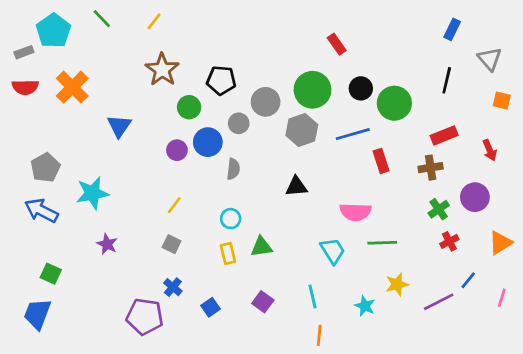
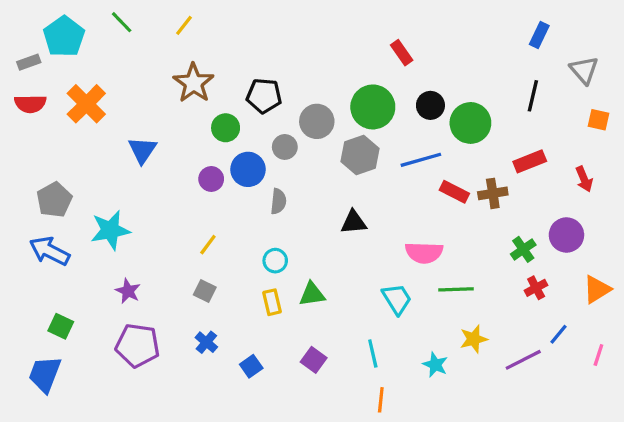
red rectangle: (381, 161) -> (454, 192), turned -45
brown cross: (431, 168) -> (493, 193), moved
purple pentagon: (145, 317) -> (138, 345), moved

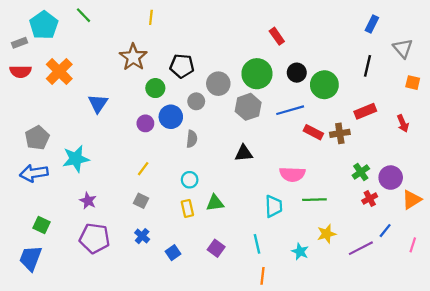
yellow line: (184, 25) -> (151, 17), moved, turned -32
purple circle: (566, 235) -> (391, 178), moved
blue arrow: (50, 251) -> (34, 173), turned -36
cyan trapezoid: (397, 299) -> (274, 206), turned 30

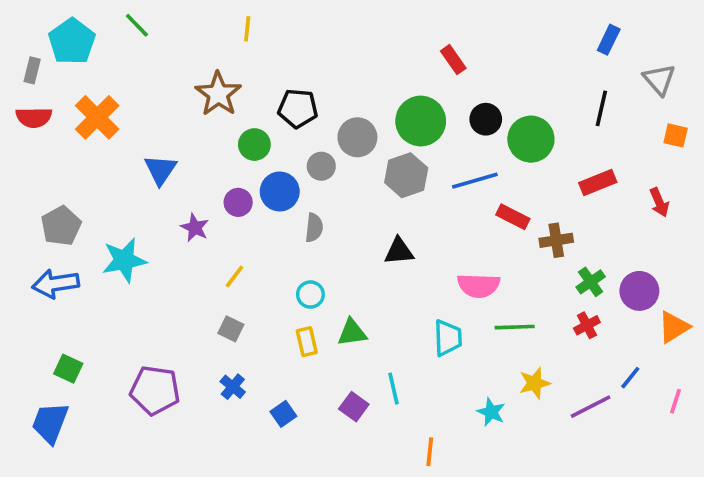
gray rectangle: (19, 43) -> (32, 70), turned -56
brown cross: (340, 133) -> (556, 240), moved
red cross: (370, 199) -> (587, 325), moved
purple star: (88, 201) -> (195, 228), moved
cyan line: (257, 244) -> (394, 389), moved

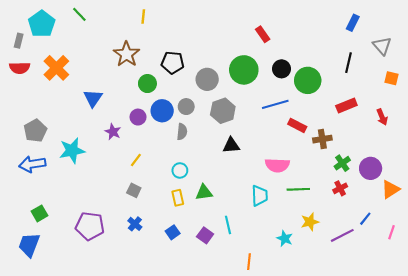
gray circle: (321, 166) -> (186, 107), moved
gray hexagon: (406, 175) -> (223, 111), moved
green square: (68, 369) -> (40, 213), turned 35
blue square: (283, 414) -> (173, 232), moved

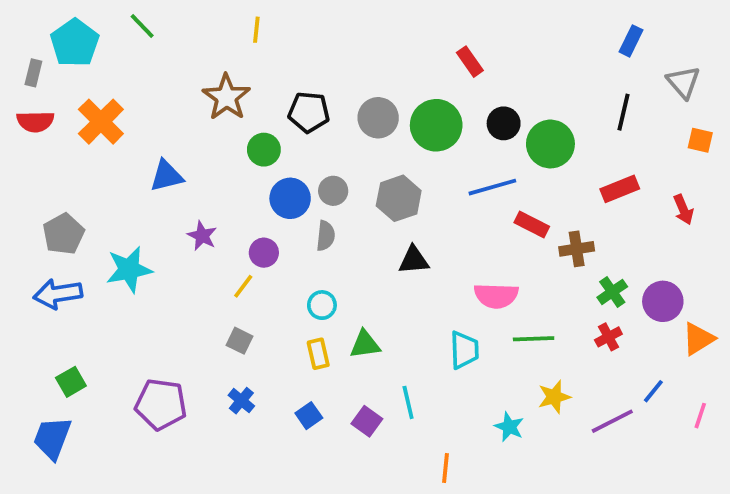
gray circle: (207, 79) -> (378, 118), moved
blue triangle: (93, 98) -> (166, 176), turned 42
purple circle: (138, 117) -> (264, 253), moved

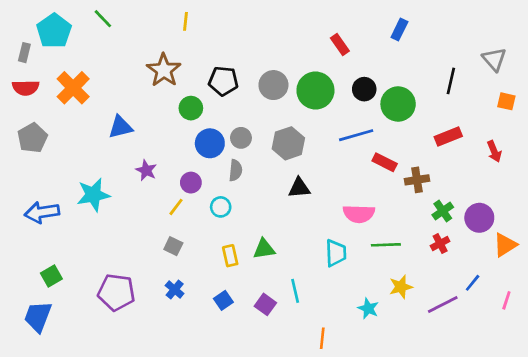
blue rectangle: (631, 41) -> (399, 30), moved
gray pentagon: (63, 234) -> (32, 138), moved
cyan circle: (322, 305) -> (221, 207), moved

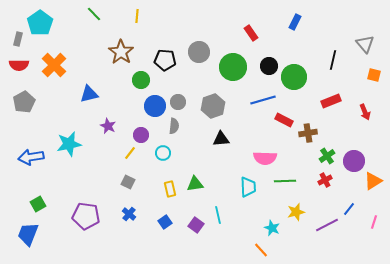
green line: (103, 19) -> (94, 14), moved
gray circle: (273, 85) -> (199, 52), moved
orange line: (322, 338) -> (261, 250), moved, turned -49

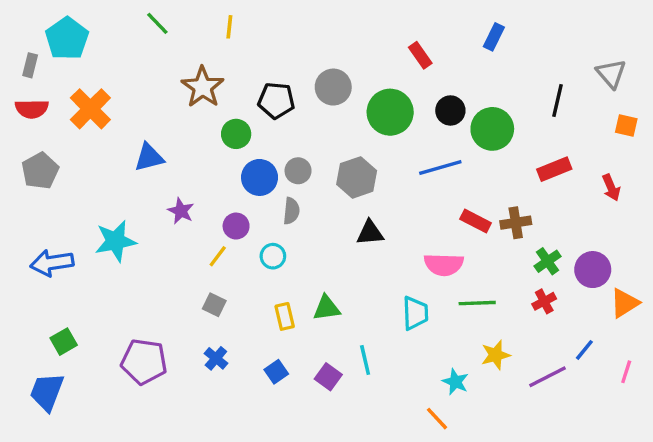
red rectangle: (284, 120) -> (476, 221), moved

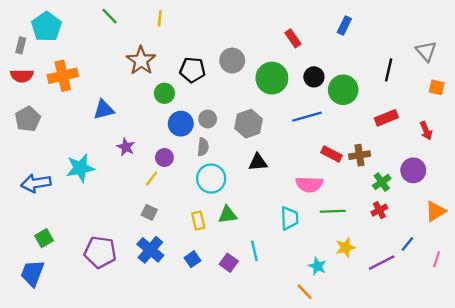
orange cross: (90, 109) -> (63, 76), turned 32
cyan circle: (273, 256) -> (211, 179), moved, size x1.6
purple circle: (593, 270) -> (413, 170), moved
blue cross: (216, 358) -> (150, 250), size x1.6

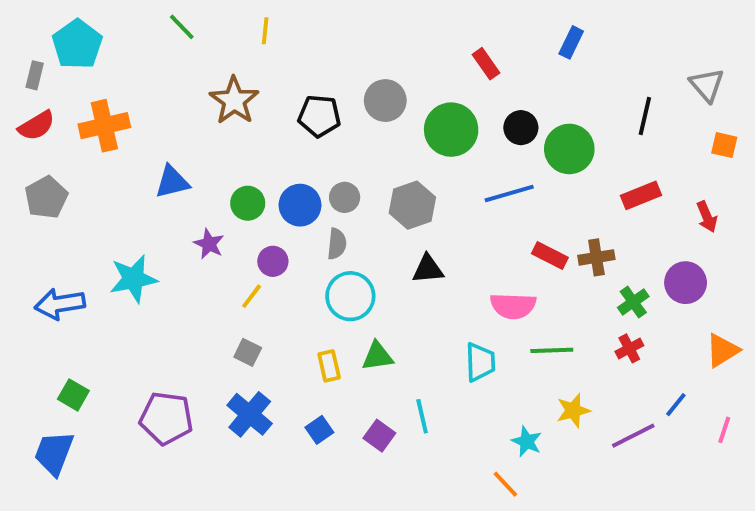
red semicircle: (22, 76) -> (37, 126), turned -30
green circle: (164, 93) -> (248, 203), moved
green square: (44, 238) -> (73, 395), turned -30

